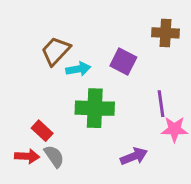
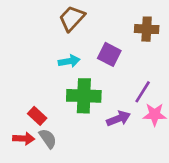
brown trapezoid: (56, 51) -> (72, 18), moved
purple line: (161, 104) -> (143, 92), turned 40
purple arrow: (134, 156) -> (119, 119), moved

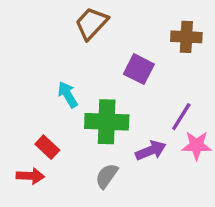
cyan arrow: (69, 61) -> (68, 95), moved, turned -110
gray semicircle: (48, 139) -> (107, 176), moved, turned -110

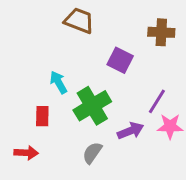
brown trapezoid: (91, 23) -> (79, 21), turned 68
green cross: (107, 122) -> (92, 106), turned -33
red rectangle: (47, 147) -> (42, 116), moved, turned 48

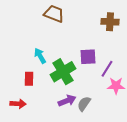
purple square: (120, 60) -> (88, 57), moved, turned -30
purple arrow: (130, 131) -> (67, 101), moved
gray semicircle: (92, 153) -> (84, 104), moved

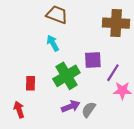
brown cross: (110, 22) -> (116, 23), size x1.4
cyan arrow: (40, 56) -> (53, 43), moved
red arrow: (18, 104) -> (19, 110), turned -112

